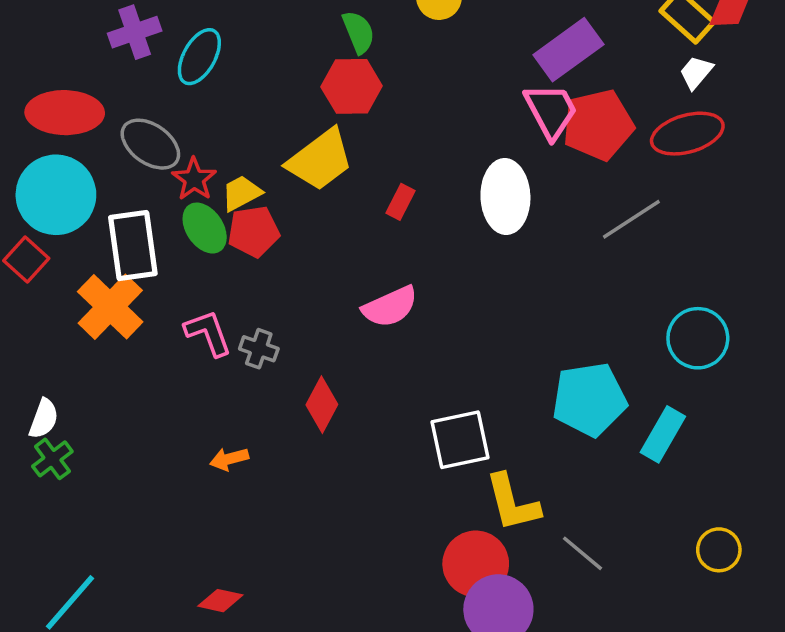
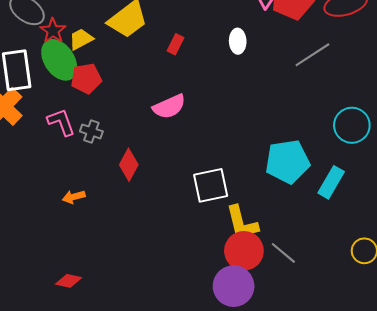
white ellipse: (505, 197) -> (238, 41), size x0.6
green ellipse: (205, 228) -> (59, 60), size x1.4
red pentagon: (254, 232) -> (86, 79), moved
red circle: (476, 564) -> (244, 251), moved

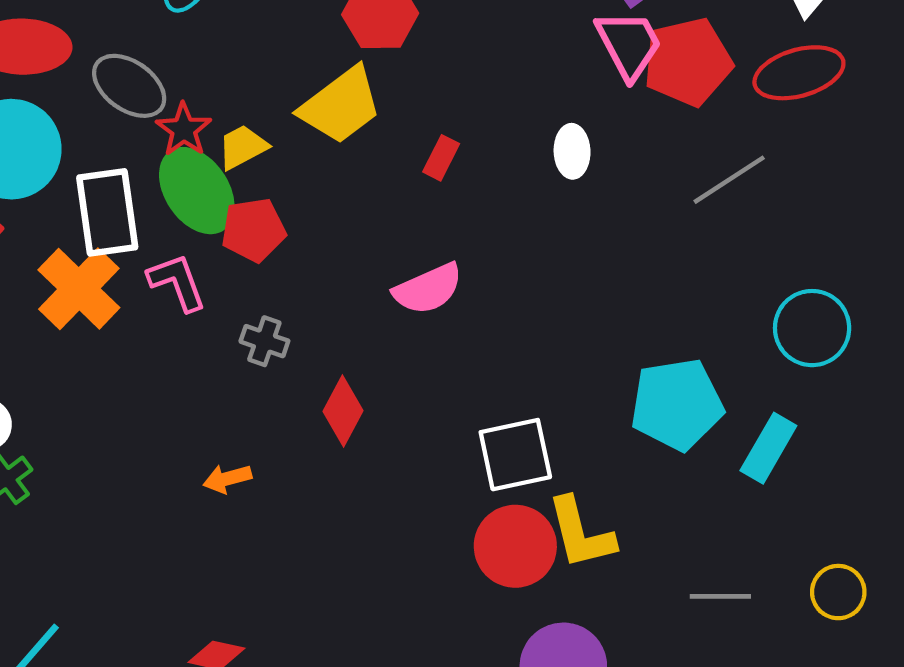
pink L-shape: (61, 122) -> (177, 282), moved
red circle: (244, 251) -> (515, 546), moved
gray line: (283, 253) -> (720, 596), moved, turned -40

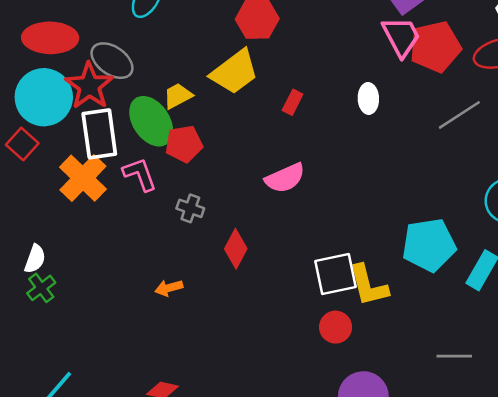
red star: (184, 129) -> (89, 86), moved, size x1.5
yellow L-shape: (581, 533) -> (368, 285), moved
red circle: (515, 546) -> (336, 327), size x0.7

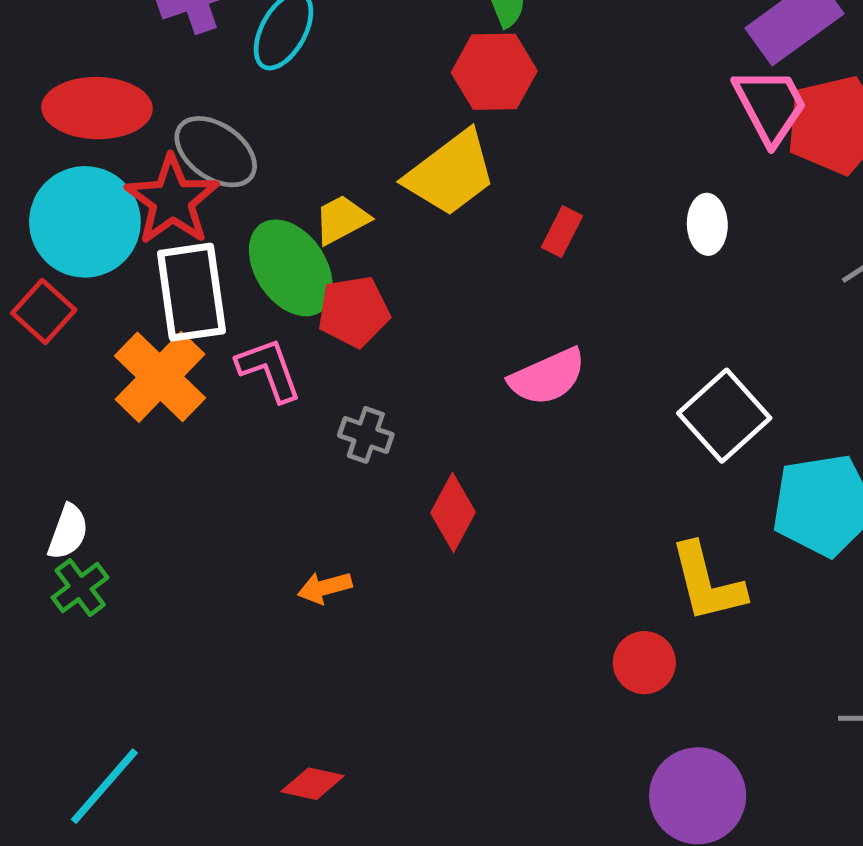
white square: (336, 274) -> (724, 416), moved, turned -30

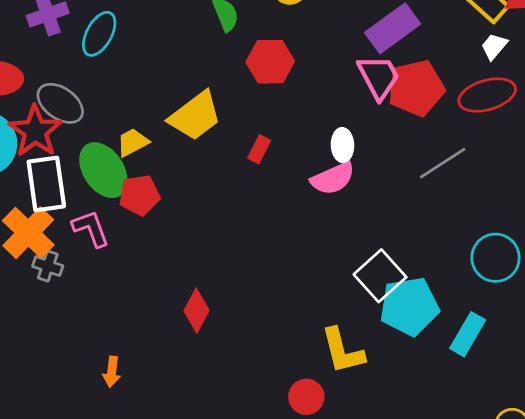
red hexagon: (494, 72) -> (270, 62), moved
pink semicircle: (547, 377) -> (333, 178), moved
white square: (724, 416) -> (380, 276), moved
gray cross: (366, 435) -> (48, 266), moved
orange arrow: (325, 588) -> (112, 372), moved, turned -68

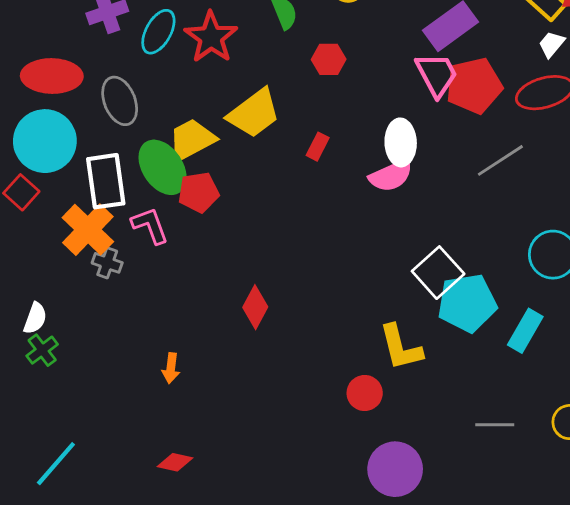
red hexagon: (270, 62) -> (329, 59), size x0.7
gray ellipse: (60, 103) -> (120, 101), turned 33
red star: (35, 131) -> (211, 37), moved
yellow trapezoid: (133, 142) -> (192, 140), size x1.5
white ellipse: (343, 145) -> (401, 142), size x1.4

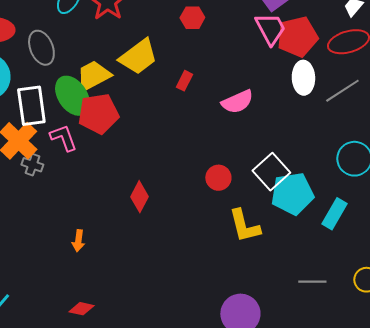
white ellipse: (401, 142) -> (303, 78), moved
gray line: (500, 160) -> (342, 91), moved
red pentagon: (199, 192) -> (98, 114), size x1.4
red circle: (365, 393) -> (218, 178), moved

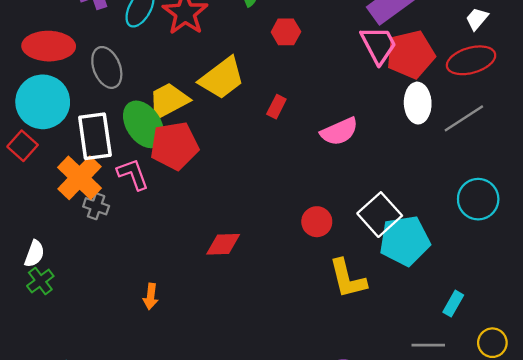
red diamond: (139, 197) -> (223, 244), turned 60
cyan rectangle: (334, 214) -> (453, 304), moved, size x0.7

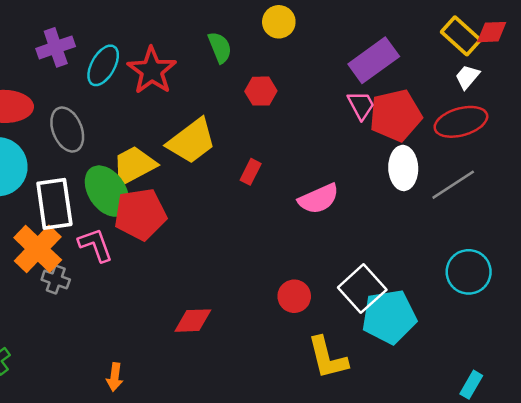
pink trapezoid: (378, 45) -> (361, 105), size x0.7
cyan rectangle: (453, 304) -> (471, 385), moved

